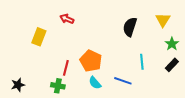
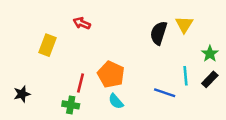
yellow triangle: (163, 20) -> (184, 24), moved
cyan line: (142, 62) -> (185, 76), moved
blue line: (123, 81) -> (165, 93), moved
black star: (18, 85) -> (22, 94), moved

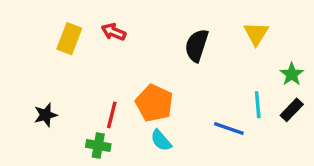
black semicircle: (159, 33) -> (197, 45), moved
yellow rectangle: (48, 45) -> (69, 39), moved
black star: (22, 94) -> (46, 115), moved

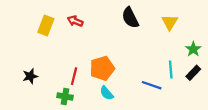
black semicircle: (197, 45) -> (130, 18), moved, turned -45
orange pentagon: (154, 103) -> (102, 68), turned 30

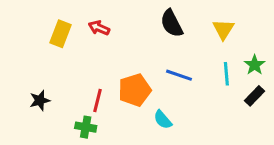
cyan line: (171, 69) -> (226, 74), moved
blue line: (152, 85) -> (179, 75), moved
cyan semicircle: (107, 93) -> (163, 120), moved

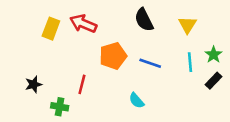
red arrow: (99, 28) -> (83, 24), size x1.5
orange pentagon: (135, 90) -> (113, 56), moved
green cross: (86, 127) -> (60, 107), moved

